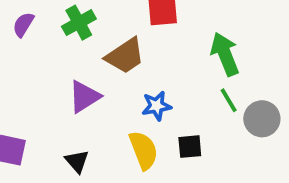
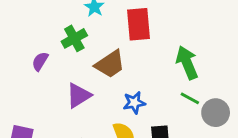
purple semicircle: (23, 24) -> (40, 61), moved
green line: (229, 100) -> (190, 98), turned -30

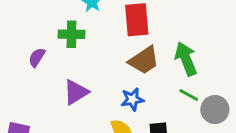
green cross: (74, 38) -> (72, 34), turned 30
brown trapezoid: (110, 64) -> (144, 60), moved

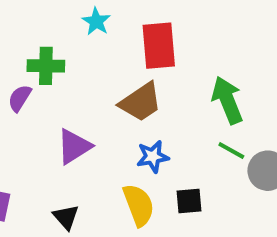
green cross: (72, 34) -> (46, 66), moved
brown trapezoid: (144, 60) -> (141, 102), moved

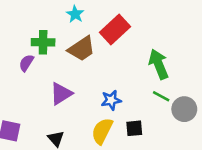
red rectangle: (159, 46) -> (115, 29), turned 52
brown trapezoid: (141, 102) -> (82, 49), moved
yellow semicircle: (139, 205) -> (102, 131), turned -132

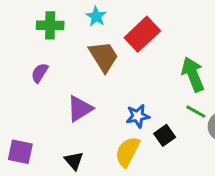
green cross: (43, 42) -> (50, 25), moved
brown trapezoid: (82, 49) -> (104, 57), turned -88
black square: (134, 128) -> (165, 135), moved, turned -30

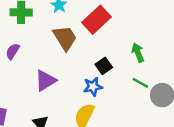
green arrow: (193, 74) -> (138, 53), size x0.7
black square: (165, 135) -> (104, 66), moved

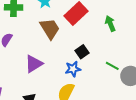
green arrow: (138, 53) -> (110, 24), moved

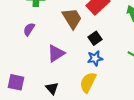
black square: (82, 52) -> (95, 38), moved

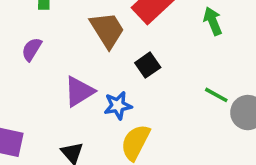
blue star: (95, 58) -> (118, 105), moved

